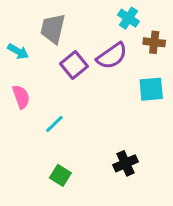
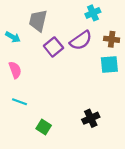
cyan cross: (128, 18) -> (93, 13), turned 32
brown cross: (154, 42) -> (112, 39), moved
cyan line: (54, 124) -> (19, 102), moved, turned 64

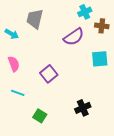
brown cross: (112, 39) -> (102, 26), moved
purple square: (53, 47) -> (49, 74), moved

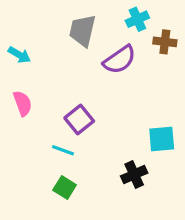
gray trapezoid: (35, 19) -> (82, 31), moved
cyan square: (100, 59) -> (162, 139), moved
cyan line: (18, 93) -> (63, 150), moved

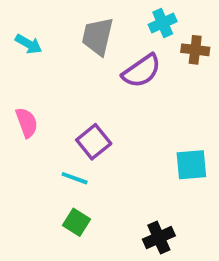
cyan arrow: (19, 55) -> (29, 44), moved
black cross: (134, 174) -> (159, 238), moved

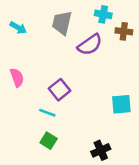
cyan cross: (163, 23) -> (103, 14), turned 35

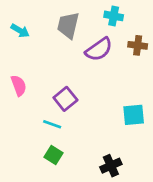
brown cross: (124, 31) -> (138, 45), moved

